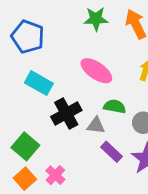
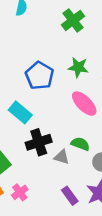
blue pentagon: (28, 37) -> (40, 76), moved
pink ellipse: (96, 71) -> (84, 104), moved
purple rectangle: (111, 152) -> (70, 196), moved

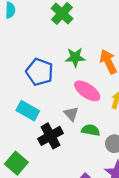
gray triangle: (62, 157) -> (71, 114), moved, turned 42

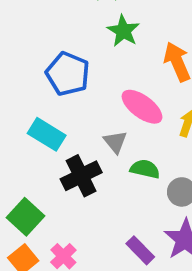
green star: (75, 57) -> (123, 31), moved, turned 30

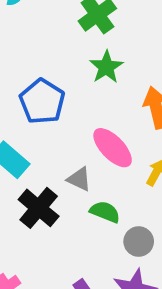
gray triangle: (115, 142) -> (79, 179), turned -35
black cross: (81, 176) -> (39, 208), turned -33

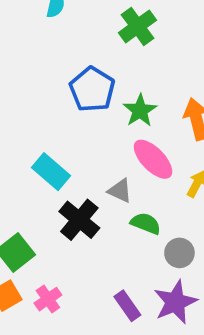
green star: (106, 67) -> (140, 111), moved
blue pentagon: (42, 101) -> (92, 89), moved

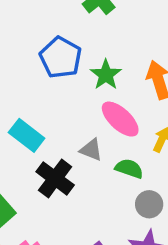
green semicircle: (146, 223) -> (129, 169), moved

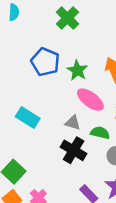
black cross: (55, 178) -> (74, 150), moved

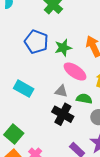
green star: (77, 70) -> (63, 48), turned 30

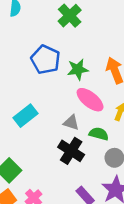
cyan rectangle: (24, 89) -> (25, 116), turned -72

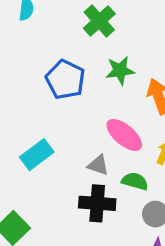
green star: (78, 69) -> (120, 70), moved
black cross: (71, 151) -> (97, 203), turned -30

